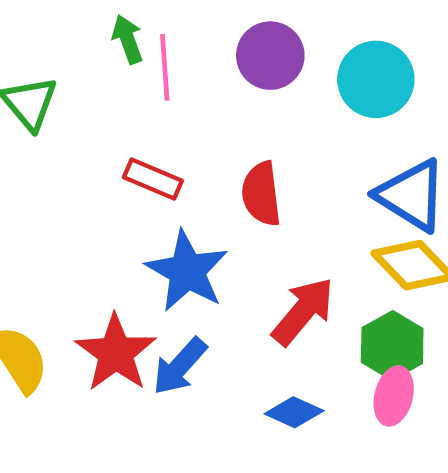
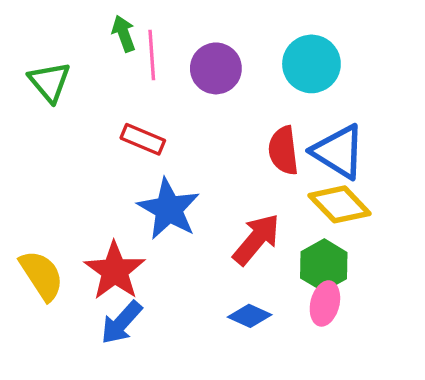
purple circle: (270, 56) -> (216, 68), moved
red semicircle: (261, 194) -> (283, 151), moved
blue arrow: (180, 366) -> (121, 323), moved

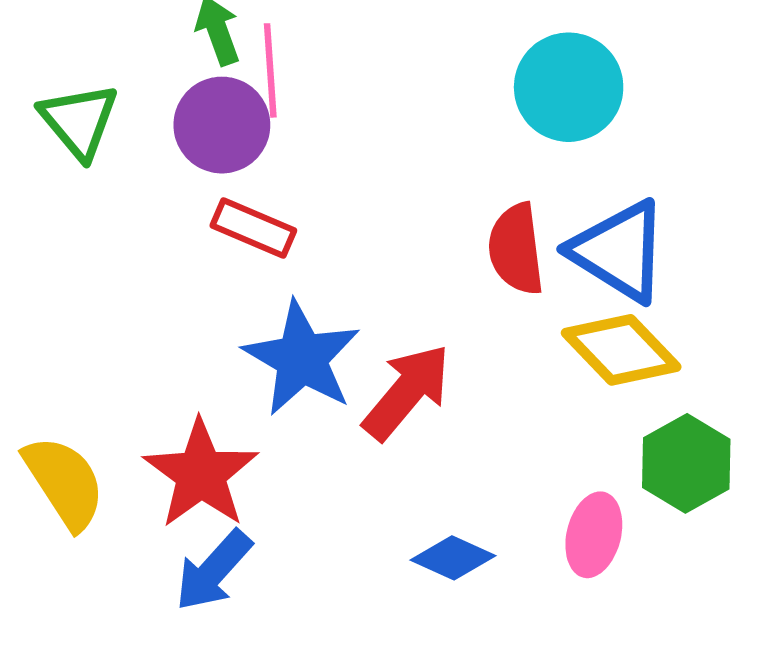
purple circle: (216, 68) -> (222, 125), moved
red arrow: (256, 239) -> (407, 392), moved
green hexagon: (324, 265) -> (686, 463), moved

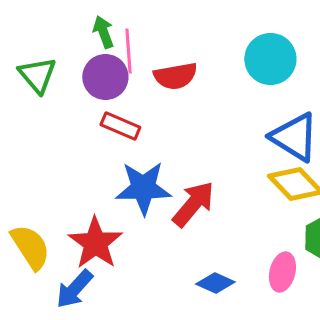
red semicircle: (516, 249) -> (175, 76), moved, turned -93
blue star: (302, 358) -> (143, 188), turned -30
blue arrow: (213, 570) -> (74, 289), moved

